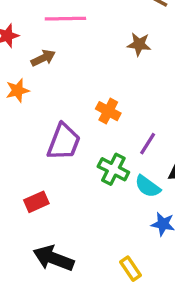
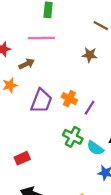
purple trapezoid: (64, 142) -> (41, 101), moved
purple line: (148, 144) -> (90, 108), moved

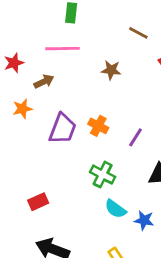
brown star: (90, 55) -> (111, 70), moved
purple line: (90, 108) -> (135, 137), moved
cyan semicircle: (95, 148) -> (115, 209), moved

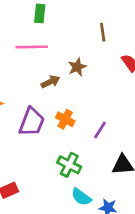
brown line: (138, 33) -> (103, 32), turned 54
brown star: (111, 70) -> (77, 67), turned -30
brown arrow: (44, 81) -> (50, 82), moved

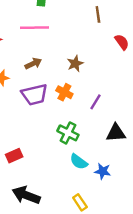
brown star: (77, 67) -> (75, 64), moved
brown arrow: (50, 82) -> (33, 64), moved
purple trapezoid: (32, 122) -> (34, 95), turned 56

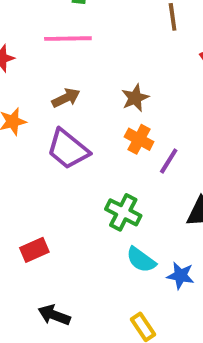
orange cross: (64, 92) -> (139, 139), moved
purple trapezoid: (34, 95) -> (68, 149), turned 52
black arrow: (26, 195) -> (54, 315), size x0.7

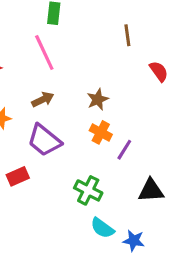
pink line: (68, 39) -> (44, 52), turned 66
red rectangle: (34, 250) -> (18, 176), moved

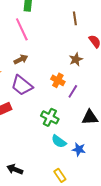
brown star: (98, 100) -> (76, 59), moved

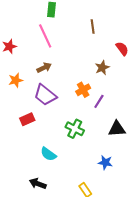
brown line: (75, 18) -> (93, 26), moved
orange cross: (58, 80) -> (83, 90), turned 32
cyan semicircle: (59, 141) -> (48, 154), moved

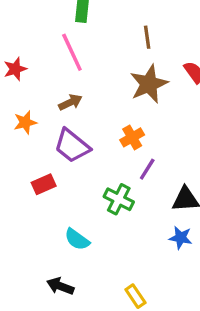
brown star: (102, 68) -> (149, 84), moved, size x1.6
purple line: (99, 101) -> (147, 169), moved
blue star: (105, 163) -> (181, 238), moved

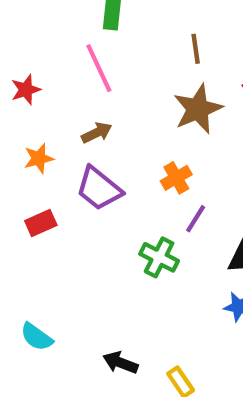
red rectangle: (44, 184) -> (41, 223), moved
cyan semicircle: (77, 239) -> (37, 337), moved
black arrow: (60, 286) -> (120, 363), moved

